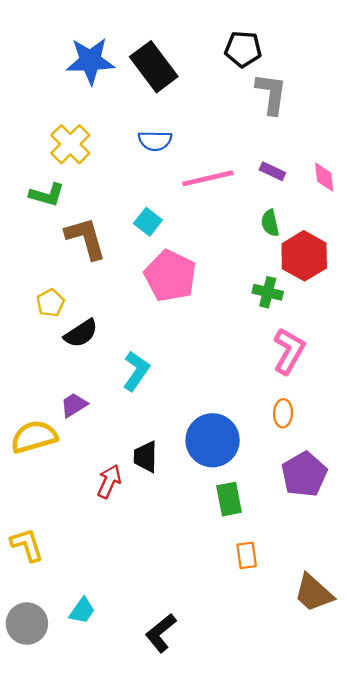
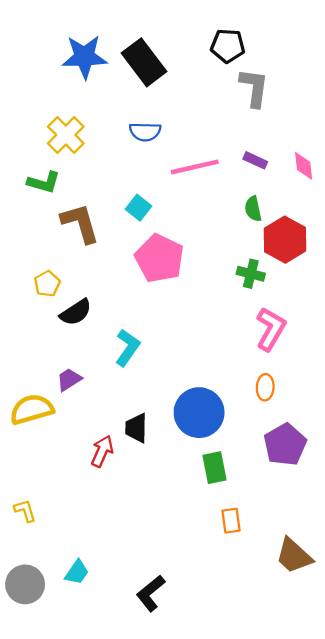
yellow L-shape: (27, 545) -> (25, 511), size x0.7

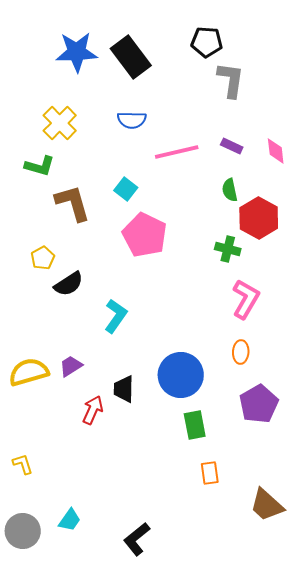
purple trapezoid: (69, 380) -> (71, 366), moved

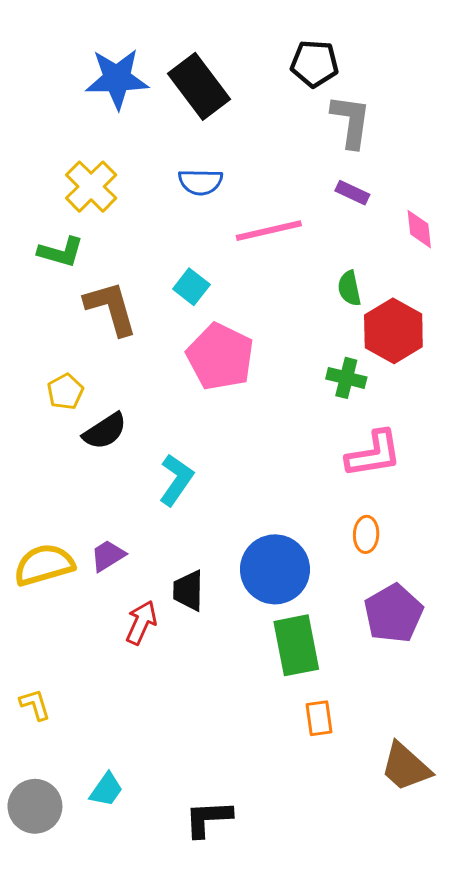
purple rectangle: (232, 146) -> (352, 193), moved
pink L-shape: (246, 299) -> (374, 454), turned 51
green rectangle: (195, 425) -> (296, 645), size x1.4
black L-shape: (137, 539) -> (208, 818), turned 36

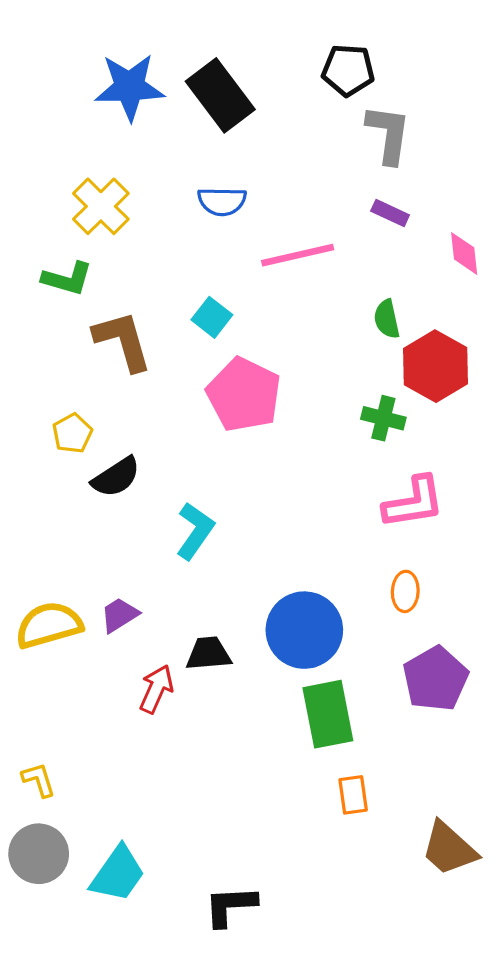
black trapezoid: (188, 591) -> (208, 654), turned 84
cyan trapezoid: (106, 790) -> (118, 874), size x1.5
gray circle: (35, 806) -> (39, 854), moved

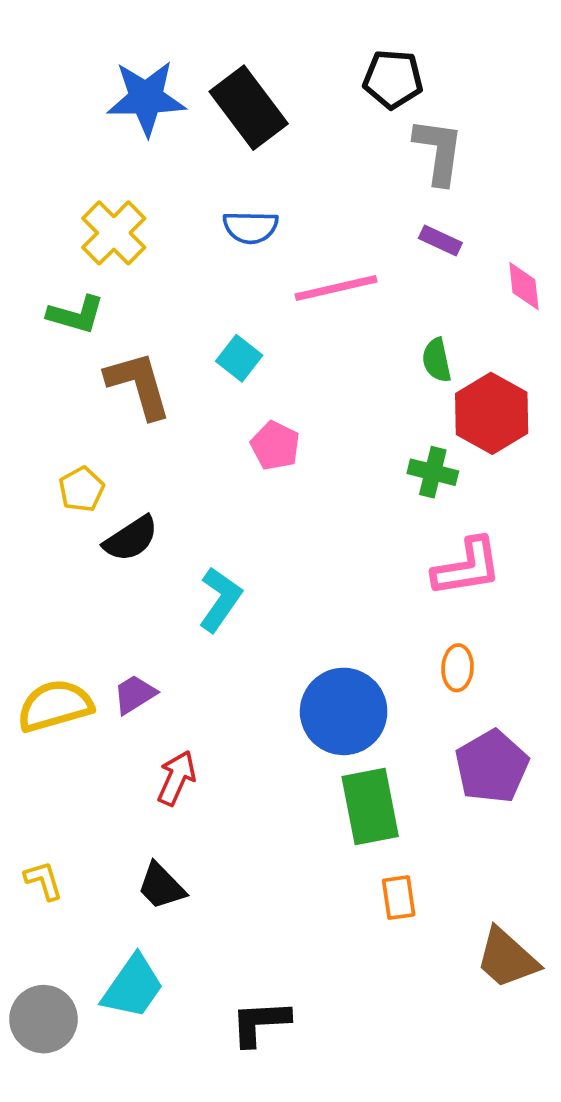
pink pentagon: (244, 395) -> (275, 446), size x0.6
black trapezoid: (208, 654) -> (161, 886), moved, turned -129
gray circle: (39, 854) -> (44, 1019), moved

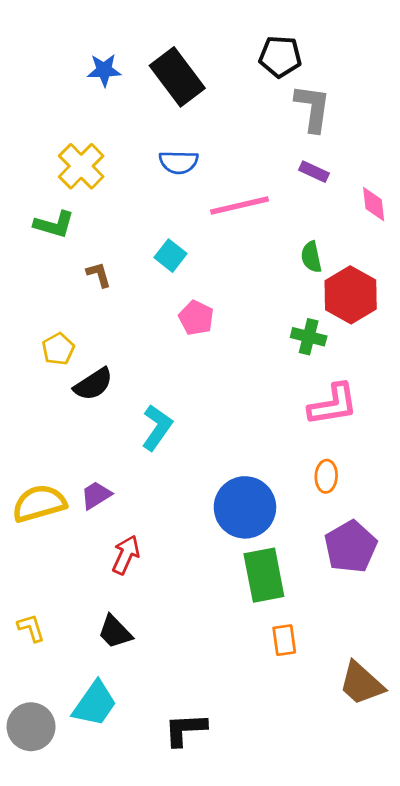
blue star: (146, 98) -> (104, 70), size x0.6
brown L-shape: (138, 385) -> (99, 275), size x0.5

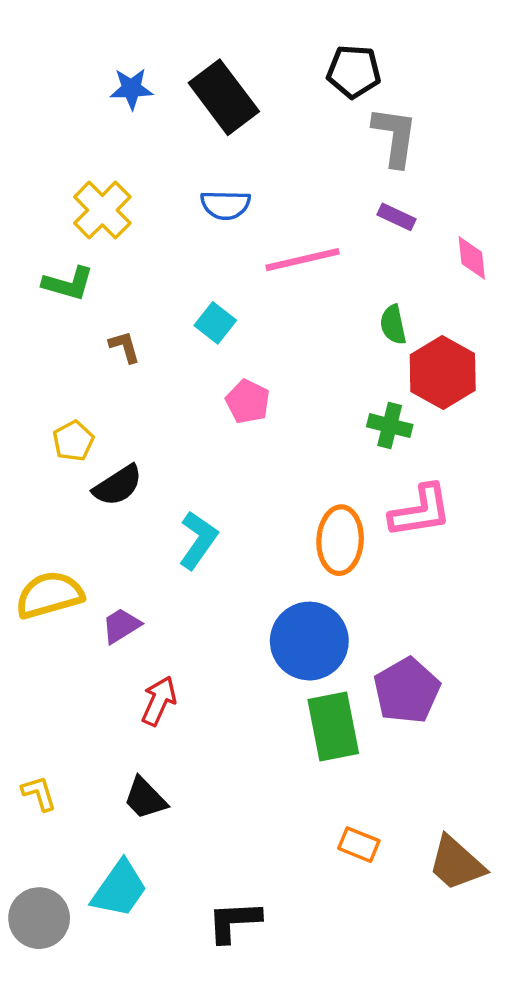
orange ellipse: (326, 476) -> (340, 540), moved, size x1.6
yellow semicircle: (39, 503) -> (49, 595), moved
purple pentagon: (351, 547) -> (407, 691), moved
orange rectangle: (284, 640) -> (359, 845), moved, turned -60

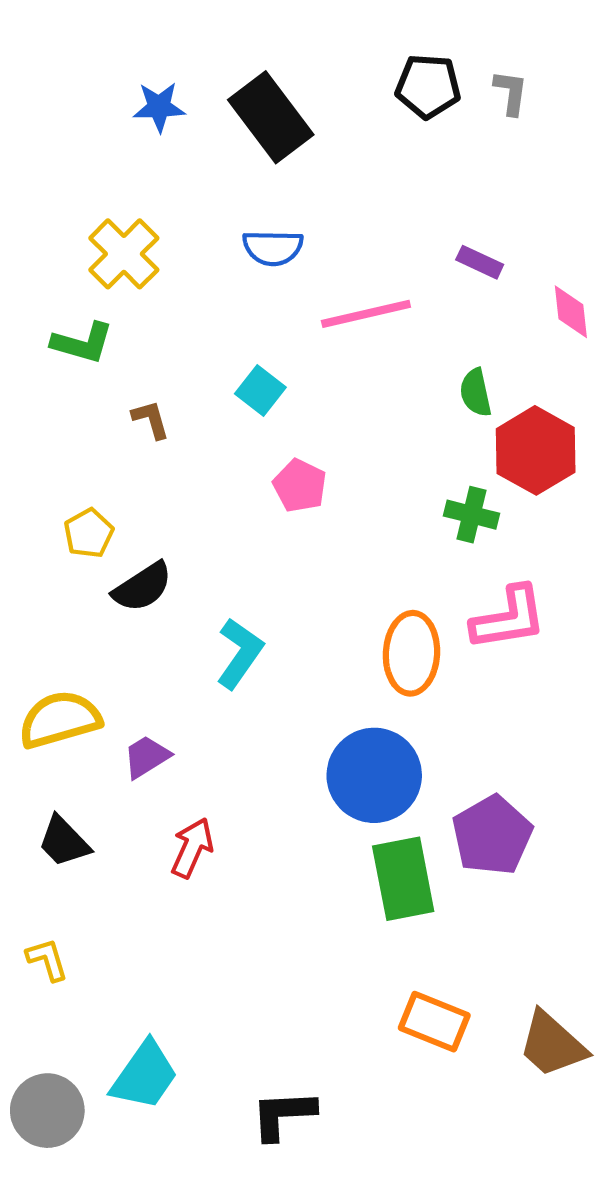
gray L-shape: (395, 136) -> (511, 93), moved, size x0.6
black trapezoid: (145, 798) -> (64, 842), moved
orange rectangle: (359, 845) -> (434, 1022), size x1.4

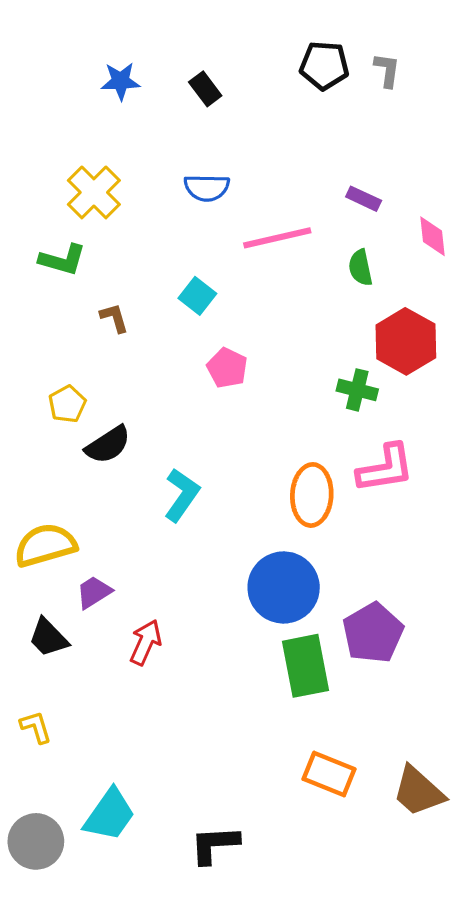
black rectangle: (271, 117) -> (205, 89), size x0.5
green semicircle: (476, 393) -> (360, 268), moved
purple trapezoid: (147, 757) -> (94, 592), moved

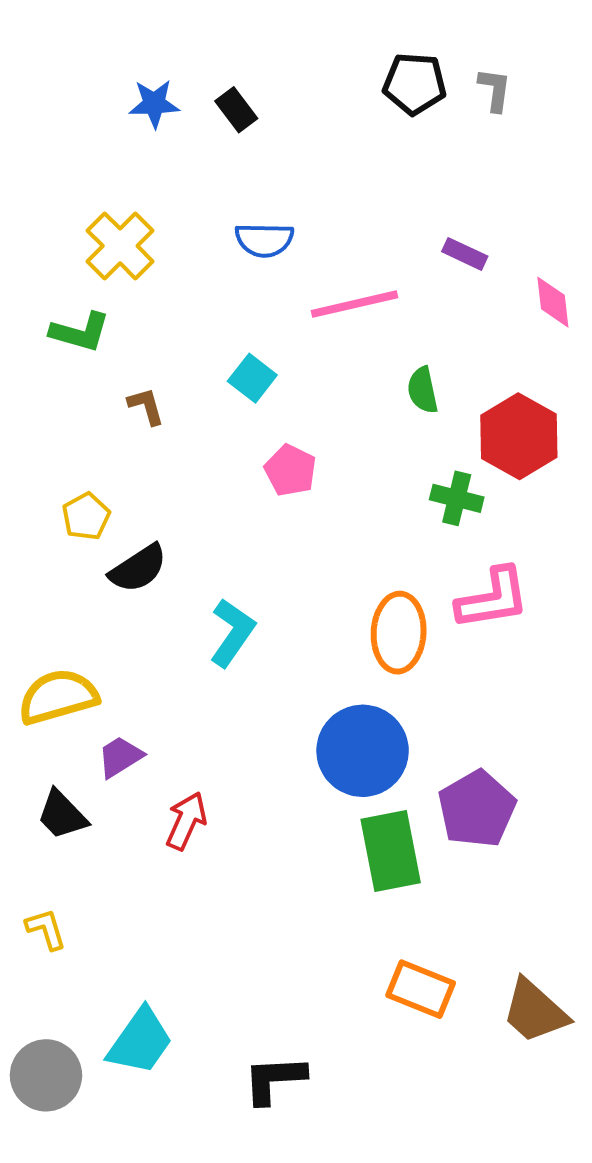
black rectangle: (205, 89) -> (236, 110), moved
green semicircle: (360, 268) -> (423, 390), moved

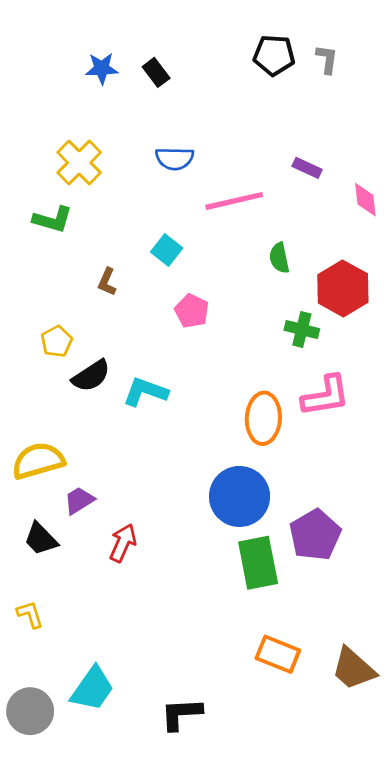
brown L-shape: (146, 406) -> (107, 282), moved, turned -140
cyan L-shape: (232, 633) -> (145, 392), moved, turned -105

